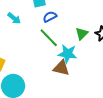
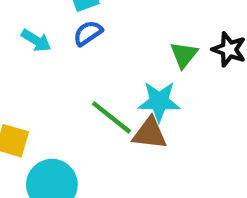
blue semicircle: (50, 17) -> (88, 33), moved
green line: (49, 38) -> (111, 117), moved

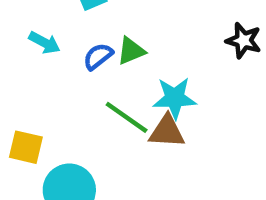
blue semicircle: (88, 33) -> (98, 56), moved
green triangle: (184, 55) -> (131, 51), moved, turned 32

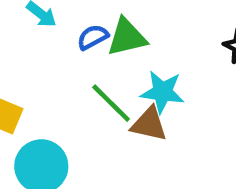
green triangle: (131, 51) -> (127, 37), size x1.4

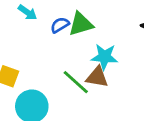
green line: (111, 103) -> (76, 82), moved

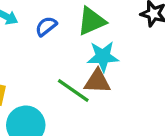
green triangle: (81, 24) -> (92, 21), moved

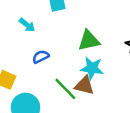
blue semicircle: (46, 26) -> (41, 57), moved

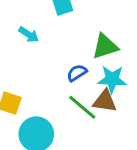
blue semicircle: (41, 57) -> (77, 73), moved

